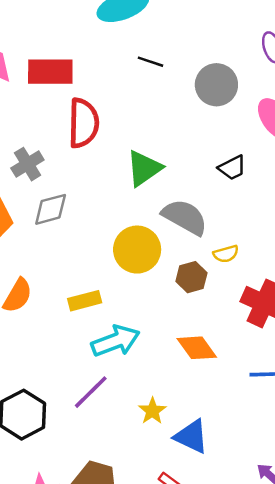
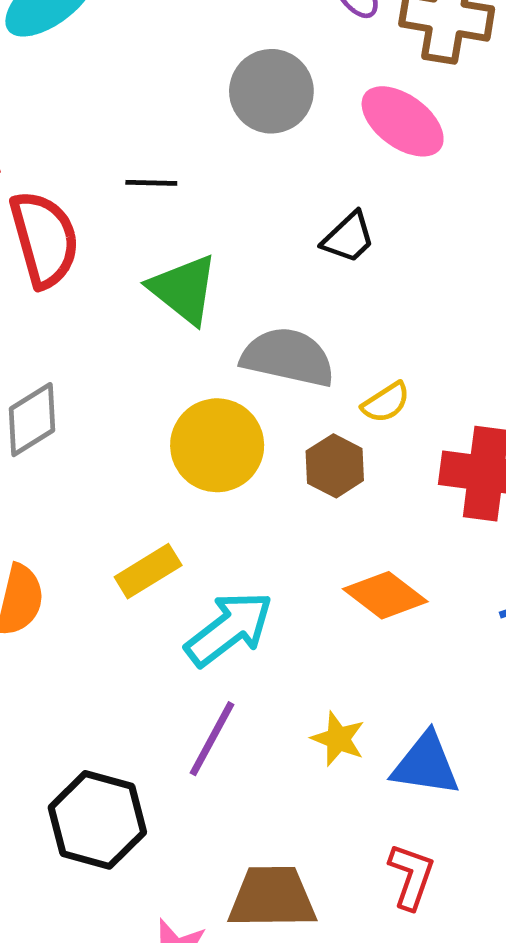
black line: (151, 62) -> (151, 183), moved
green triangle: (144, 168) -> (184, 289), turned -30

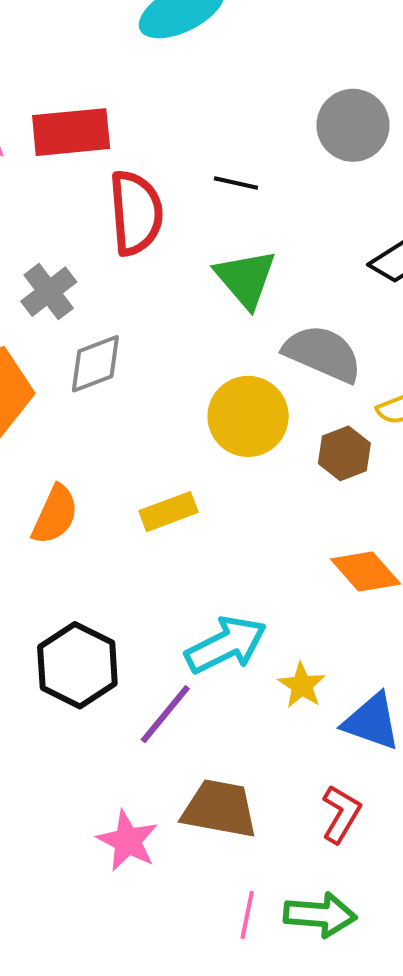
cyan arrow: (229, 629) -> (226, 645), moved
purple line: (212, 739) -> (165, 714), moved
black hexagon: (97, 820) -> (77, 665), moved

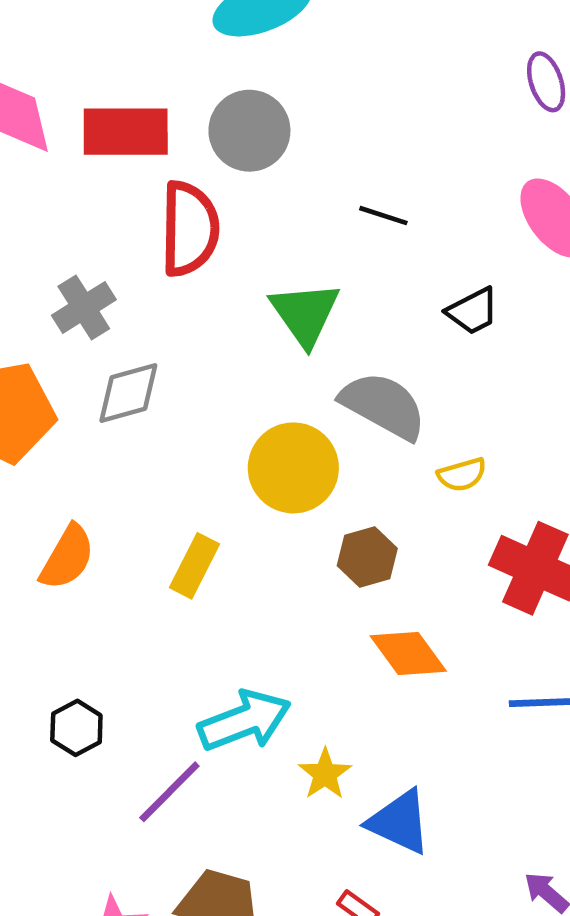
gray circle: (353, 125) -> (249, 131), moved
black line: (236, 183) -> (383, 216), moved
brown hexagon: (344, 453) -> (367, 557), moved
yellow rectangle: (169, 512) -> (194, 566), turned -48
black hexagon: (77, 665) -> (76, 728), size x0.6

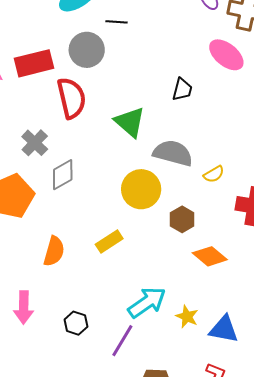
black line: (383, 216) -> (117, 22), moved
black trapezoid: (473, 311) -> (182, 89), moved, turned -35
yellow rectangle: (194, 566) -> (109, 241), turned 44

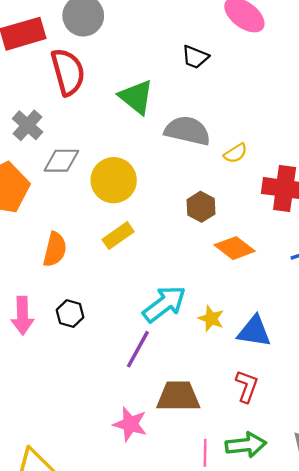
black trapezoid: (182, 89) -> (195, 57), turned 100
gray diamond: (63, 175) -> (61, 161), turned 32
yellow circle: (141, 189) -> (114, 180), moved
black hexagon: (76, 323) -> (70, 314), moved

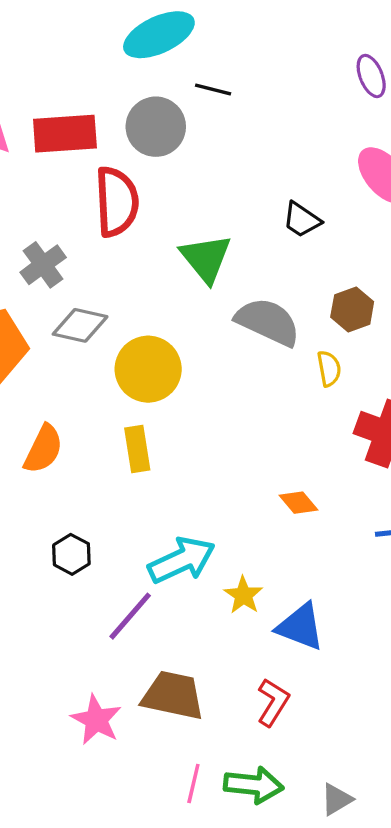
yellow semicircle: (235, 153) -> (329, 369), turned -80
brown hexagon: (201, 207) -> (352, 309), moved
yellow rectangle: (118, 236) -> (137, 449), turned -76
orange diamond: (235, 248) -> (299, 503), size x0.7
black hexagon: (70, 314) -> (71, 554), moved

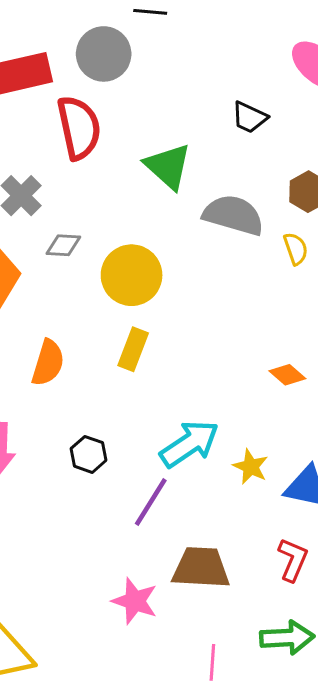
gray diamond: (80, 325) -> (63, 245), size x0.7
yellow rectangle: (137, 449) -> (133, 349), turned 39
pink line: (193, 783) -> (212, 662), moved

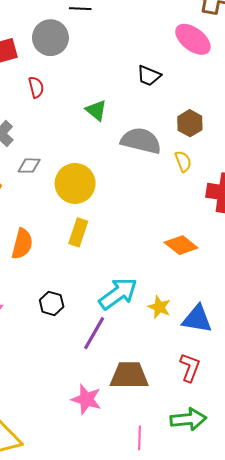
red semicircle: (79, 128) -> (36, 87), size x0.5
green triangle: (168, 166) -> (96, 110), size x0.7
orange diamond: (287, 375) -> (181, 245), size x1.4

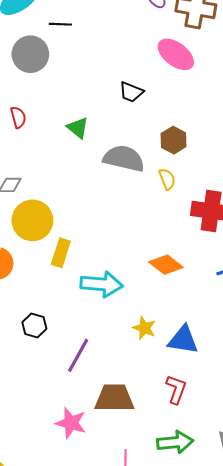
red semicircle: (36, 87) -> (18, 117), moved
yellow circle: (75, 183) -> (32, 220), moved
cyan arrow: (118, 294) -> (102, 284), moved, turned 42

